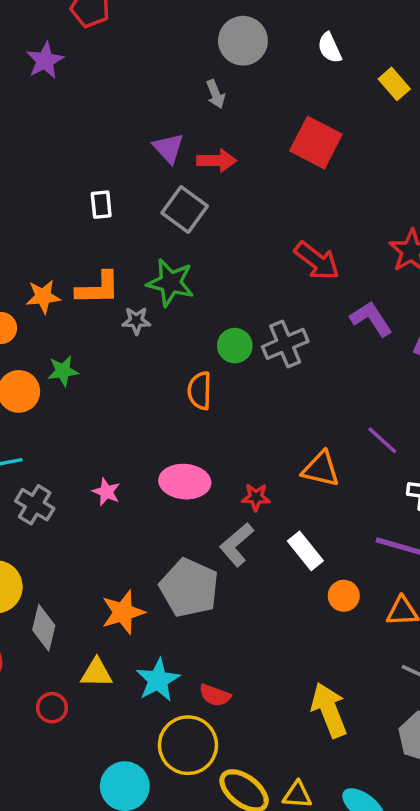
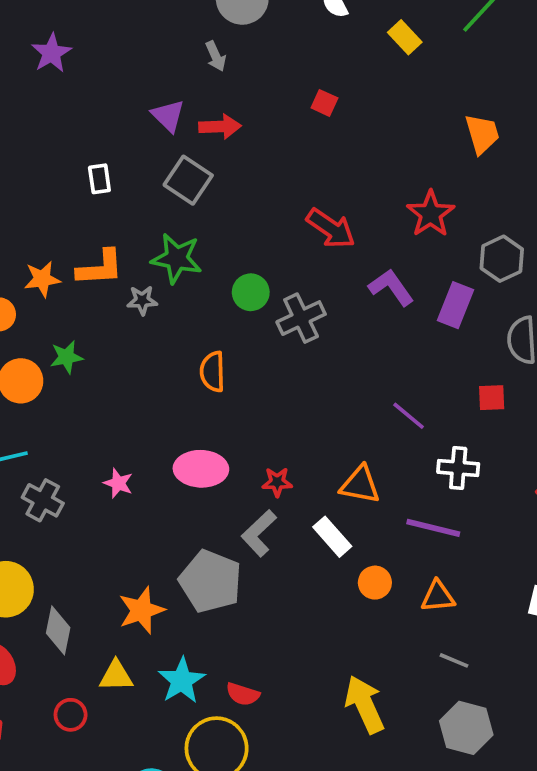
purple star: (45, 61) -> (51, 53), moved
red square: (316, 143) -> (324, 103), size x0.5
green circle: (235, 346) -> (251, 292), moved
orange triangle: (321, 469) -> (360, 485), moved

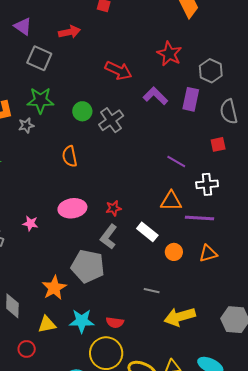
red arrow: (220, 127) -> (69, 32), moved
orange triangle: (360, 485) -> (171, 201), moved
gray line: (454, 660) -> (152, 291), moved
cyan star: (182, 681) -> (82, 321), turned -30
yellow arrow: (365, 704) -> (180, 317), turned -72

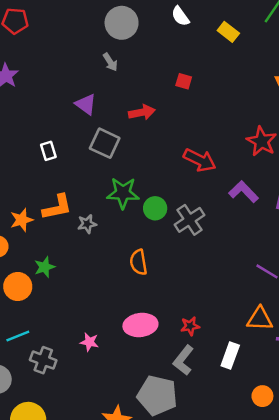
green star: (40, 100) -> (123, 193), moved
white rectangle: (147, 232) -> (230, 355), turned 70
orange circle: (174, 252) -> (262, 396), moved

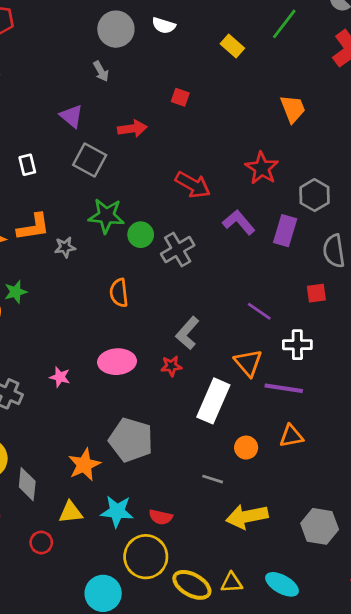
white semicircle: (180, 16) -> (164, 26), moved, turned -40
orange triangle: (260, 319) -> (248, 363), turned 44
white rectangle: (230, 355) -> (213, 401), size x1.5
gray L-shape: (183, 360) -> (187, 333), moved

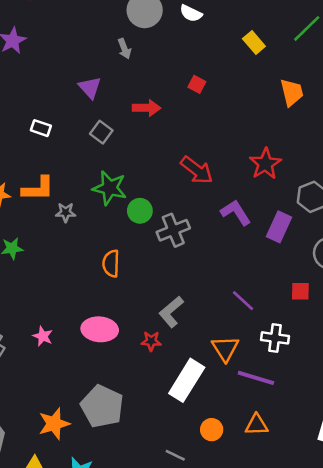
orange trapezoid: (293, 109) -> (292, 92), moved
gray square: (90, 160) -> (101, 132), size x0.7
white rectangle: (27, 165) -> (41, 128), turned -66

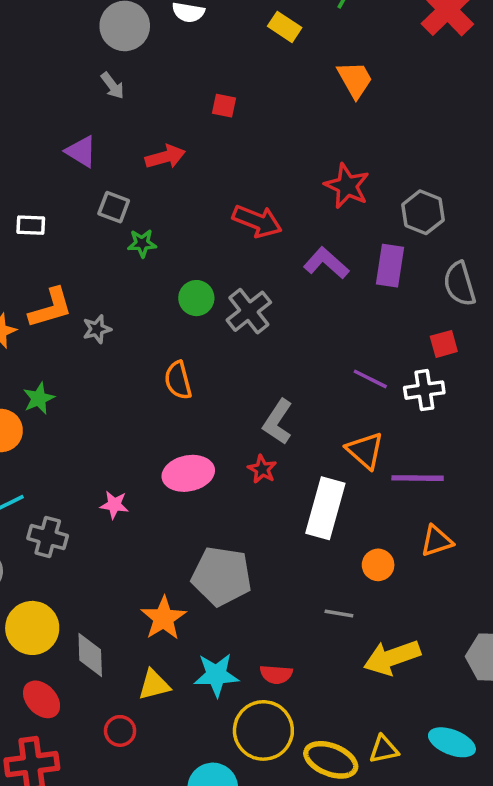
green star: (110, 188) -> (142, 243), moved, size x0.6
white cross: (275, 338) -> (424, 390), moved
red star: (151, 341) -> (262, 469), turned -30

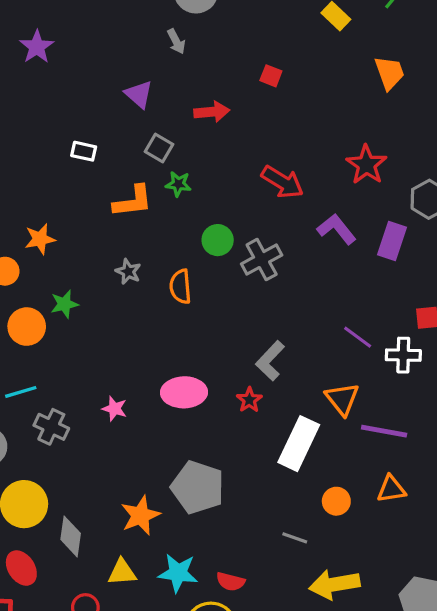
orange L-shape: (51, 308) -> (133, 201), moved
gray star: (97, 329) -> (128, 272), moved, turned 30
orange semicircle: (178, 380) -> (180, 287), moved

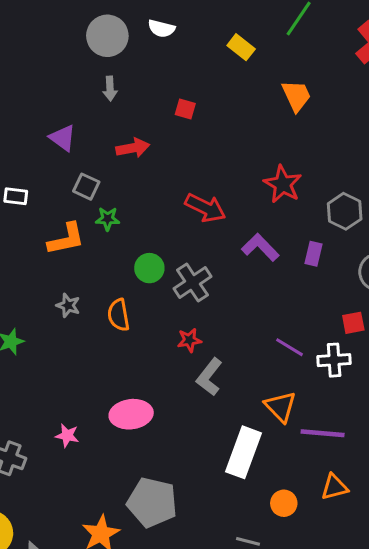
gray arrow: (176, 41) -> (110, 89), moved, turned 30
purple rectangle: (392, 241) -> (314, 254), size x0.7
red star: (249, 400) -> (189, 340), moved, turned 30

